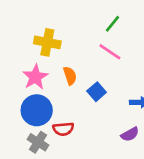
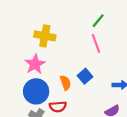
pink line: (110, 52) -> (96, 44), turned 36
orange semicircle: (70, 76) -> (65, 83), moved

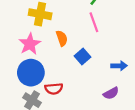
orange semicircle: (65, 83) -> (62, 38), moved

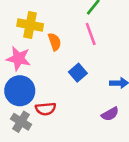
orange semicircle: (62, 38) -> (55, 42), moved
pink star: (30, 44) -> (18, 59), turned -30

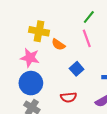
orange semicircle: (55, 42) -> (58, 44), turned 144
red semicircle: (46, 109) -> (68, 97), moved

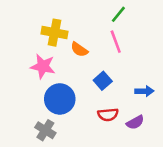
blue circle: (31, 83) -> (60, 99), moved
red semicircle: (68, 97) -> (108, 115), moved

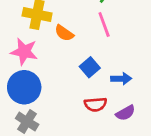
blue arrow: (144, 91) -> (121, 79), moved
blue circle: (60, 99) -> (24, 87), moved

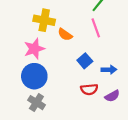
pink star: (24, 52) -> (34, 49), turned -30

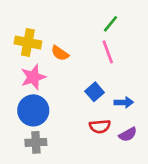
yellow cross: (44, 20) -> (28, 42), moved
orange semicircle: (65, 34) -> (60, 53), moved
gray cross: (36, 103) -> (36, 142), turned -35

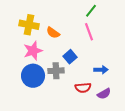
blue square: (95, 92) -> (70, 57), moved
gray cross: (36, 142) -> (56, 71), moved

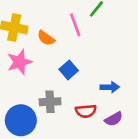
pink line: (89, 32) -> (75, 25), moved
gray cross: (56, 71) -> (50, 102), moved
blue circle: (33, 76) -> (21, 120), moved

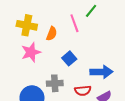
orange semicircle: (46, 38) -> (52, 34), turned -104
blue arrow: (110, 87) -> (101, 72), size x1.5

